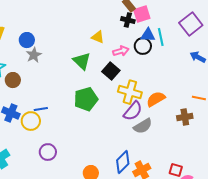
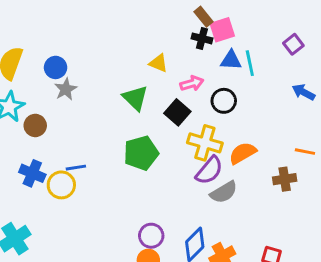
purple square: (191, 24) -> (293, 44), size x0.6
black circle: (143, 46) -> (224, 101), moved
purple circle: (48, 152) -> (151, 236), moved

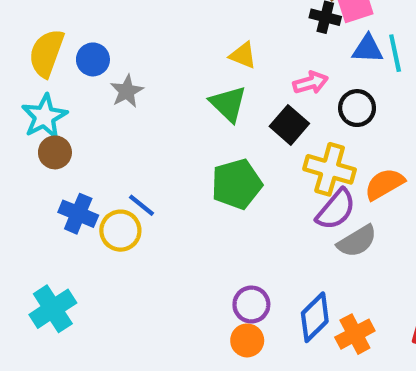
yellow triangle: (158, 63) -> (243, 55), moved
blue circle: (56, 67) -> (93, 59), moved
brown circle: (35, 125) -> (55, 152), moved
blue line: (76, 168) -> (142, 205), turned 48

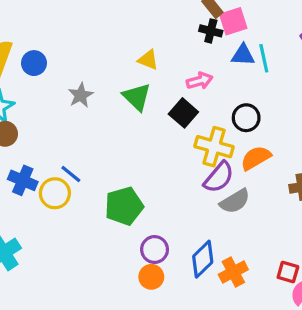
gray star: (127, 91) -> (81, 95), moved
black circle: (357, 108) -> (246, 118), moved
green pentagon: (237, 184) -> (124, 206), moved

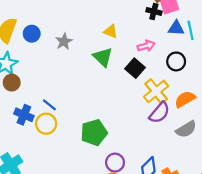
gray star: (81, 95) -> (64, 41), moved
black circle: (246, 118) -> (176, 61), moved
yellow cross: (214, 147) -> (156, 91), turned 35
blue line: (71, 174) -> (49, 105), moved
gray semicircle: (235, 201) -> (186, 129), moved

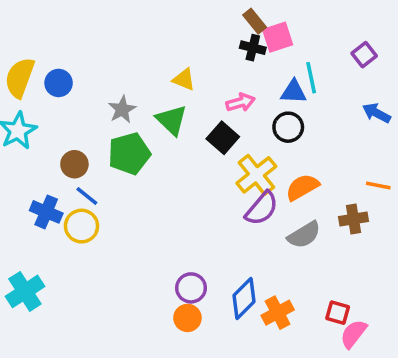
blue triangle: (176, 28) -> (293, 92), moved
gray star: (64, 41) -> (122, 109), moved
brown circle: (12, 83) -> (74, 164), moved
green pentagon: (94, 133) -> (129, 154), moved

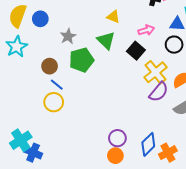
gray star: (122, 109) -> (68, 36), moved
blue cross: (46, 212) -> (33, 153), moved

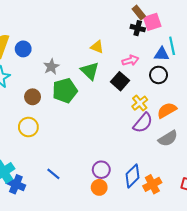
yellow cross: (156, 72) -> (140, 103), size x0.7
blue line: (57, 85) -> (53, 174), moved
yellow circle: (54, 102) -> (28, 127), moved

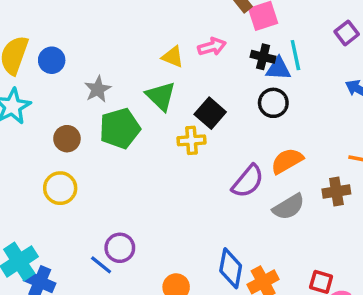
black cross: (138, 28) -> (263, 57), moved
pink arrow: (130, 60) -> (212, 47), moved
yellow cross: (140, 103) -> (191, 140), moved, turned 35
purple circle: (101, 170) -> (120, 248), moved
blue diamond: (132, 176) -> (231, 268), turned -35

